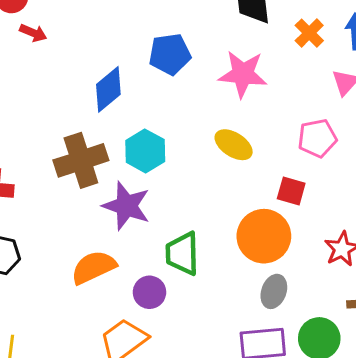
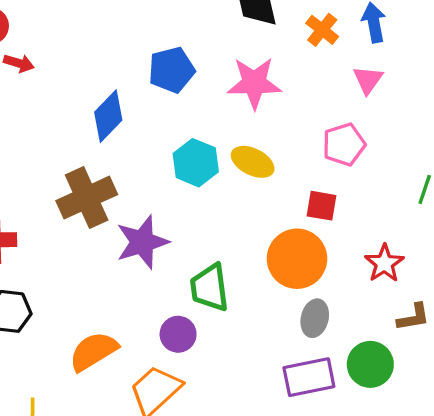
cyan hexagon: (145, 151) -> (196, 163), moved
purple star: (126, 206) -> (142, 242), turned -30
orange semicircle: (94, 267) -> (93, 351), moved

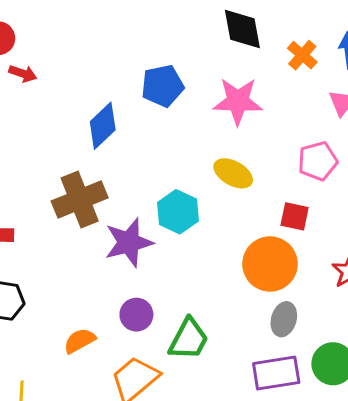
cyan hexagon: (196, 163) -> (178, 212), moved
green trapezoid: (210, 288) -> (189, 339), moved, turned -147
purple circle: (178, 334) -> (136, 315), moved
orange semicircle: (93, 351) -> (80, 341), size x0.7

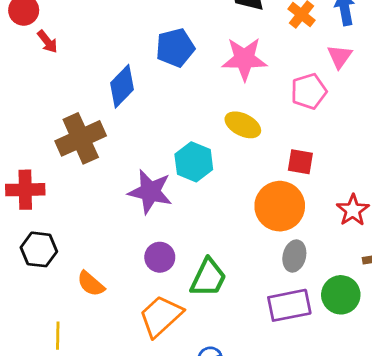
red arrow: (23, 74) -> (47, 42), turned 35
pink pentagon: (318, 161) -> (309, 91), moved
brown cross: (80, 199) -> (81, 138), moved
purple star: (129, 242) -> (150, 192), turned 30
orange semicircle: (80, 341) -> (91, 284), moved, turned -108

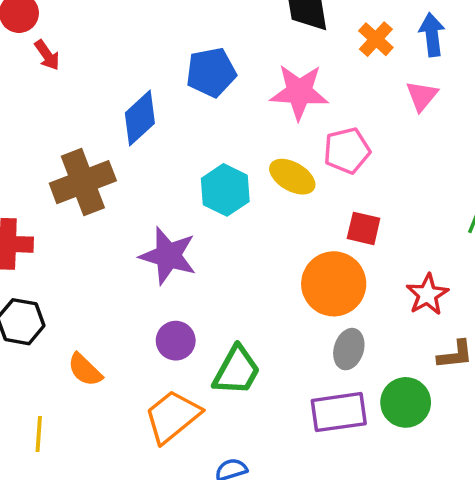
pink pentagon: (309, 91) -> (347, 151), moved
cyan hexagon: (194, 162) -> (225, 190), moved

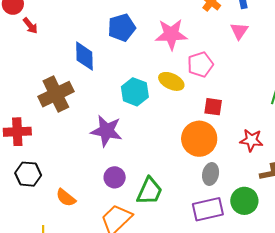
blue diamond: (140, 118) -> (84, 56), turned -44
red star: (427, 295) -> (251, 140), turned -30

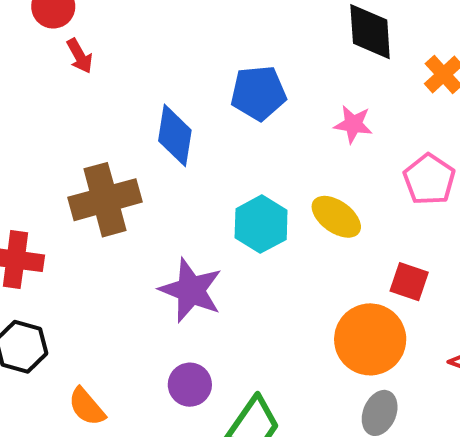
pink star: (171, 34) -> (353, 124), size x0.6
pink pentagon: (200, 64) -> (429, 179), moved, turned -30

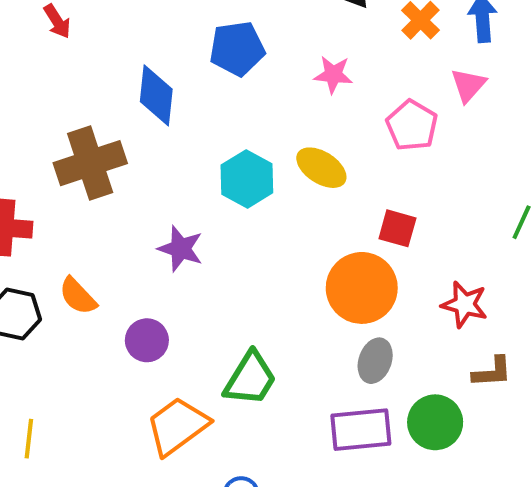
purple star: (191, 290) -> (181, 249), size x0.7
purple circle: (190, 385) -> (147, 340), moved
orange semicircle: (87, 407) -> (78, 296), moved

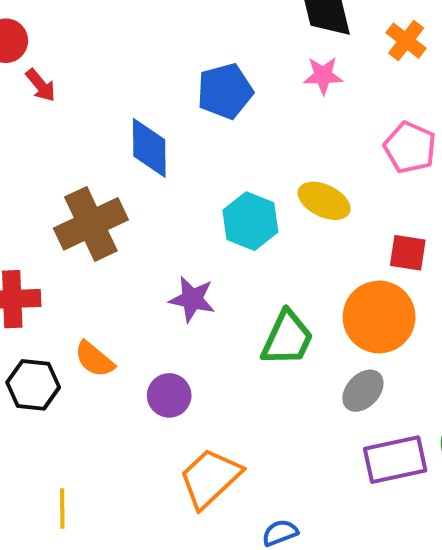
pink star: (333, 75) -> (323, 76), moved
gray ellipse: (375, 361) -> (363, 391), moved, turned 30
green trapezoid: (250, 379) -> (287, 338), moved

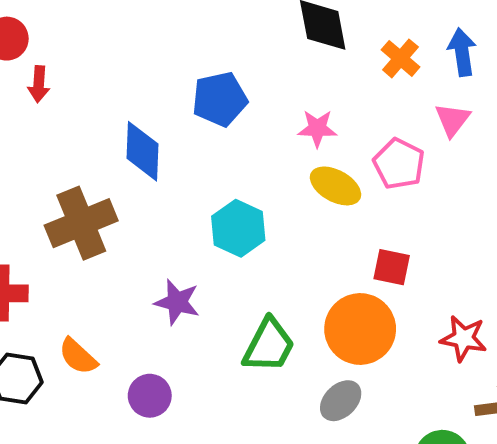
pink star: (323, 76) -> (317, 128), moved
red arrow: (41, 85) -> (39, 84), turned 40
yellow ellipse: (324, 201) -> (336, 186), moved

